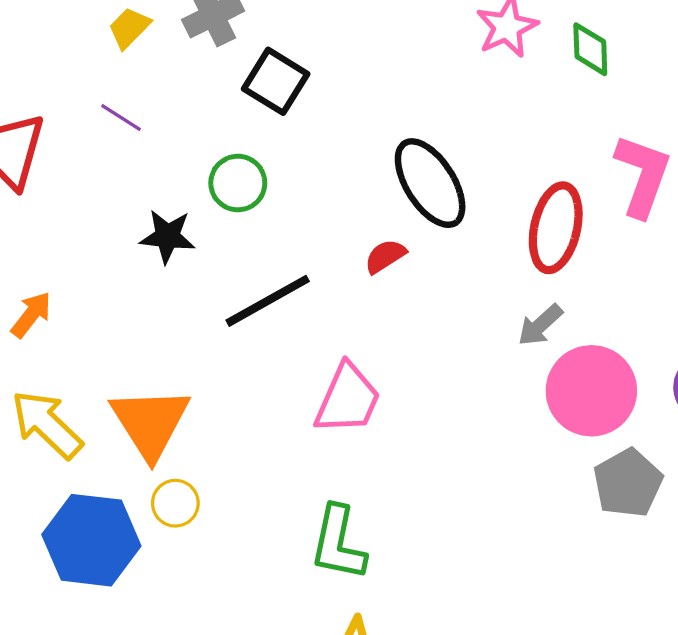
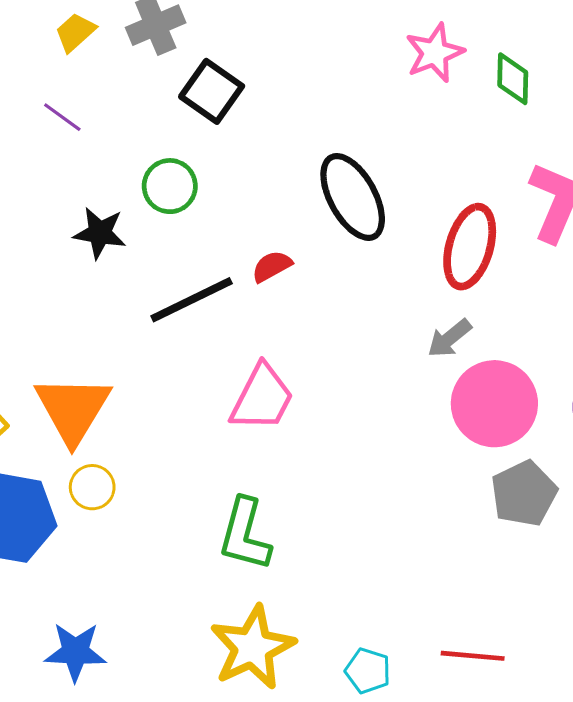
red semicircle: (385, 256) -> (272, 266), moved

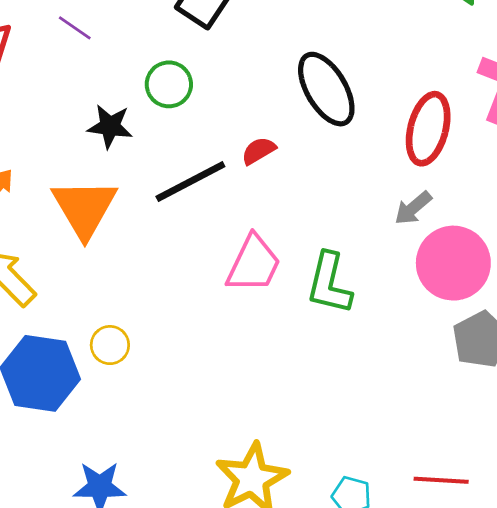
orange triangle: (73, 409) -> (84, 208), moved
green L-shape: (245, 534) -> (329, 283), moved

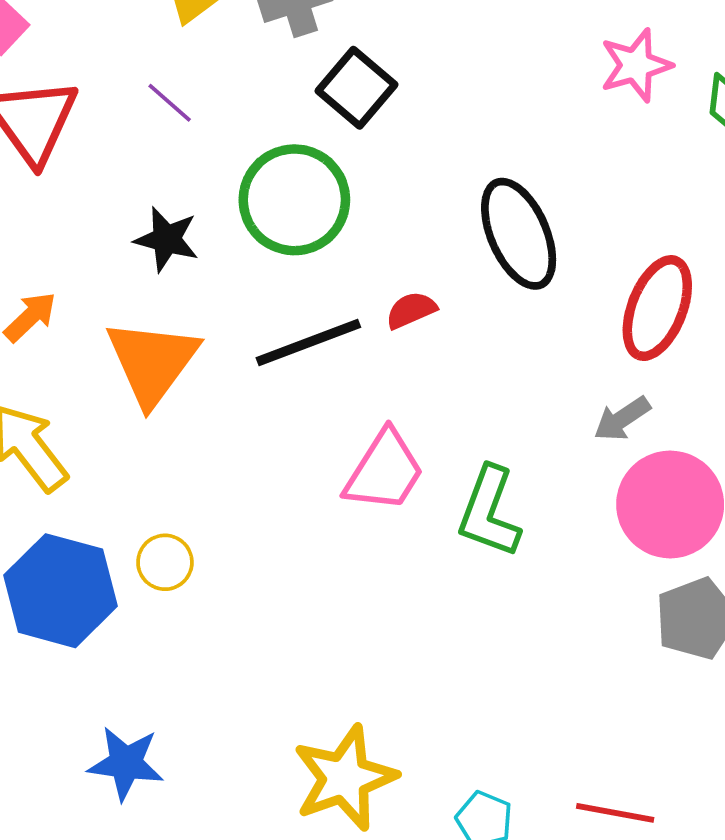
green circle: (169, 84) -> (294, 200), size x1.6
black star: (110, 126) -> (167, 239), moved

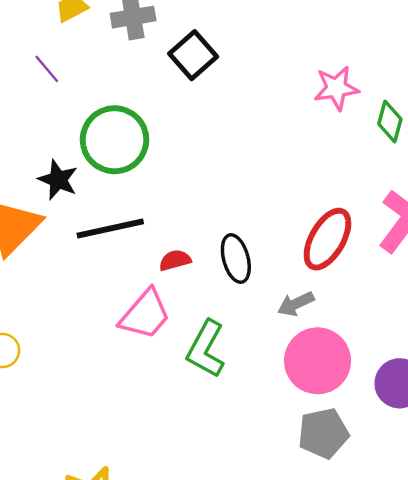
black square: (357, 88) -> (193, 55), moved
black ellipse: (519, 234) -> (236, 259), moved, size x0.7
black star: (167, 239) -> (58, 180), moved
red semicircle: (411, 310) -> (175, 260), moved

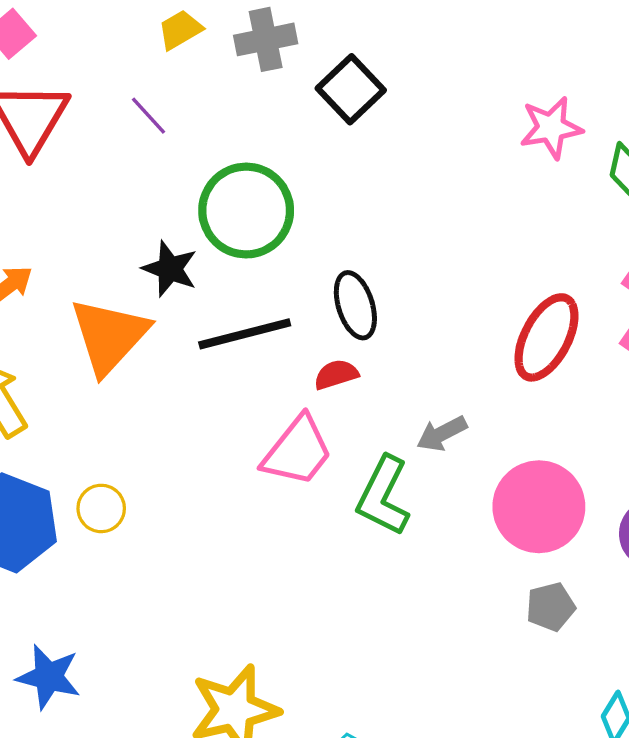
black ellipse: (236, 259) -> (355, 305), moved
gray arrow: (296, 304) -> (442, 434), moved
gray pentagon: (323, 433) -> (551, 607), size x0.7

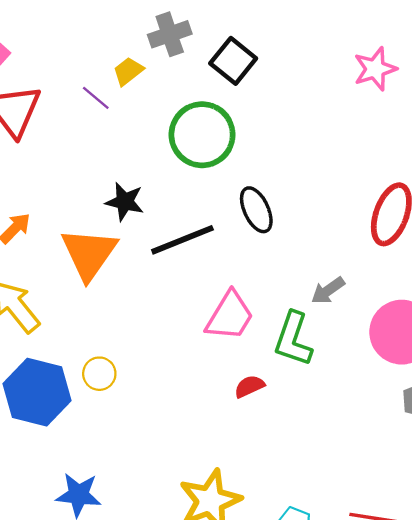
yellow trapezoid: (180, 30) -> (128, 71), moved
green circle: (246, 211) -> (202, 135), moved
red semicircle: (336, 374) -> (249, 386), moved

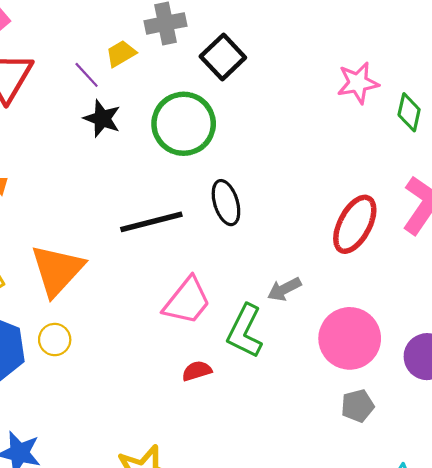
black star: (125, 202) -> (102, 119), moved
orange triangle: (89, 254) -> (57, 270), moved

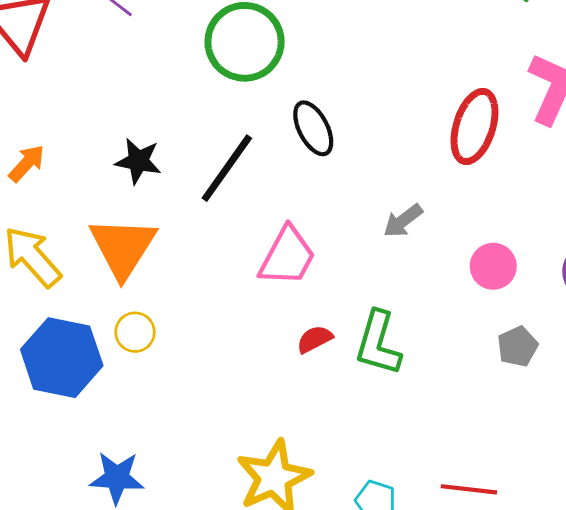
black star: (102, 119) -> (138, 161), moved
black line: (151, 222) -> (227, 168), turned -30
green L-shape: (245, 331) -> (378, 343), moved
pink circle: (350, 338) -> (493, 266), size x0.6

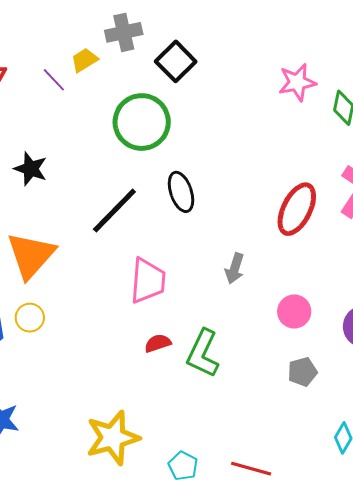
black star: (138, 161) -> (31, 169), moved
gray arrow: (403, 221) -> (235, 268), turned -44
pink trapezoid: (287, 256) -> (148, 281), turned -33

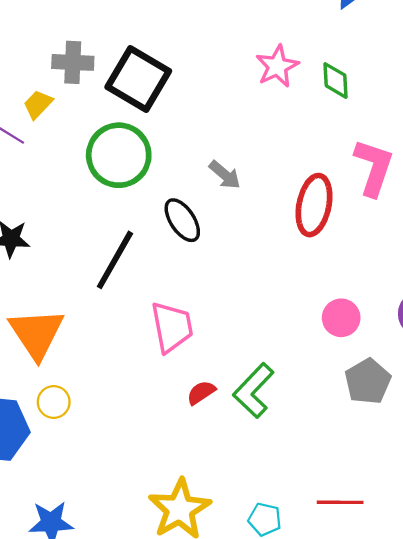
gray cross: (124, 32) -> (73, 62), turned 30
black square: (176, 61) -> (138, 79), size x1.4
gray arrow: (235, 268) -> (225, 175), moved, turned -52
green L-shape: (203, 353) -> (254, 390), turned 33
gray pentagon: (302, 372) -> (368, 381), size x1.4

